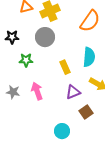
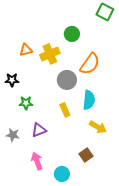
gray circle: (45, 37) -> (67, 80), moved
pink arrow: (37, 91) -> (37, 161), moved
purple triangle: (73, 92) -> (39, 130), moved

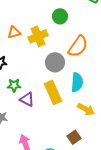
yellow rectangle: (65, 110) -> (53, 92), size x1.6
purple triangle: (39, 130) -> (27, 99), moved, turned 49

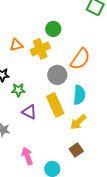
green circle: (60, 16) -> (53, 29), moved
green star: (14, 85) -> (18, 90), moved
yellow arrow: (86, 109) -> (78, 122), moved, turned 108

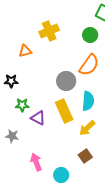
green circle: (53, 29) -> (90, 35), moved
yellow cross: (40, 49) -> (49, 31), moved
green star: (18, 90) -> (22, 105), moved

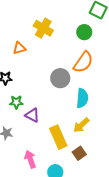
yellow cross: (49, 31) -> (43, 28), turned -36
yellow rectangle: (64, 111) -> (58, 137), moved

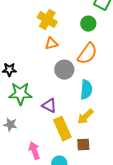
orange triangle: (19, 48) -> (51, 44), moved
green star: (16, 102) -> (20, 94), size x1.6
purple triangle: (32, 115) -> (49, 106), moved
brown square: (79, 153) -> (83, 145), turned 32

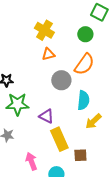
yellow arrow: (85, 117) -> (93, 121), moved

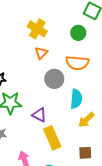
orange triangle: (48, 54) -> (41, 53), turned -32
orange semicircle: (84, 64) -> (77, 63), turned 60
brown square: (80, 155) -> (85, 153), moved

